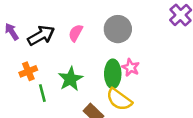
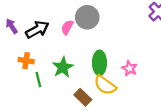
gray circle: (118, 29) -> (87, 17), moved
pink star: (131, 67) -> (129, 68), moved
orange cross: (28, 71) -> (26, 61), turned 32

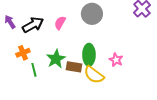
gray circle: (87, 17) -> (92, 14), moved
orange cross: (26, 61) -> (23, 53), turned -32
brown rectangle: (83, 97) -> (74, 67), moved, turned -35

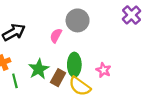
pink semicircle: (60, 23) -> (56, 36), moved
brown rectangle: (74, 67) -> (58, 78), turned -70

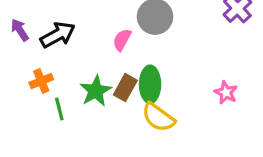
pink star: (103, 70) -> (226, 93), moved
brown rectangle: (58, 78) -> (125, 88), moved

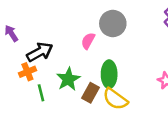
black arrow: (58, 35) -> (40, 52), moved
brown rectangle: (125, 88) -> (91, 93), moved

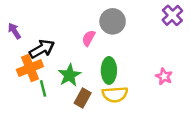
orange cross: (27, 72) -> (30, 68), size x1.5
brown rectangle: (91, 93) -> (83, 98), moved
yellow semicircle: (115, 99) -> (115, 94), turned -40

